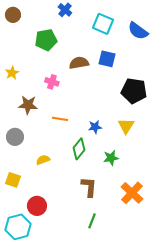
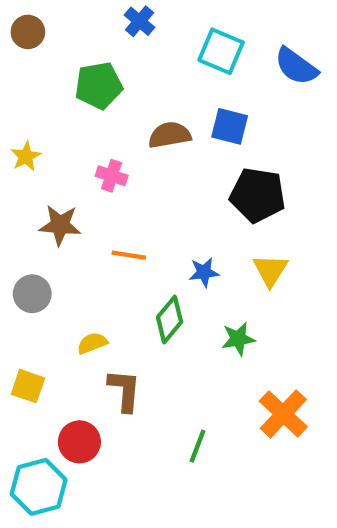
black pentagon: (134, 91) -> (258, 195), moved
brown L-shape: (89, 187) -> (124, 390), moved
green line: (92, 221) -> (197, 446), moved

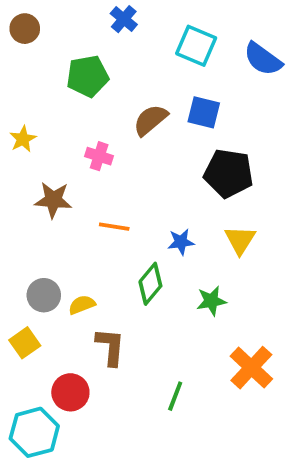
brown semicircle: (170, 135) -> (150, 120), turned -30
gray circle: (32, 294) -> (44, 295), moved
yellow square: (28, 386) -> (25, 343), turned 36

